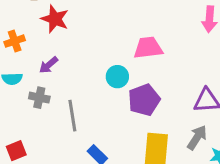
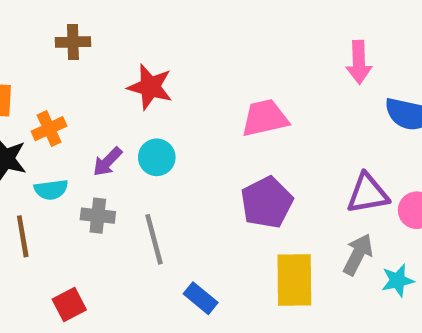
red star: (55, 19) -> (150, 87), moved
cyan circle: (117, 77) -> (157, 157), moved

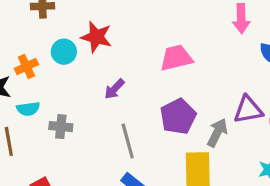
cyan circle: (157, 157) -> (64, 52), moved
purple arrow: (107, 162) -> (114, 89), moved
gray line: (154, 239) -> (128, 141), moved
gray arrow: (358, 254) -> (217, 133), moved

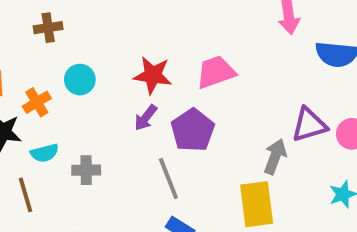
red star: (96, 37) -> (153, 75), moved
purple pentagon: (178, 116) -> (193, 130), moved

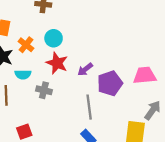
pink trapezoid: (216, 72) -> (145, 75), moved
red star: (153, 75) -> (57, 63), moved
orange cross: (37, 102) -> (26, 45), turned -35

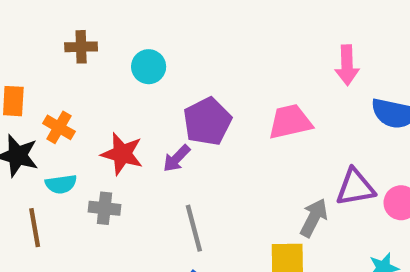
cyan circle: (54, 38) -> (149, 67), moved
pink trapezoid: (145, 75) -> (290, 122), moved
purple pentagon: (110, 83) -> (207, 121), moved

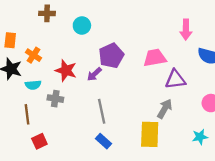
purple triangle: (355, 187) -> (175, 79), moved
brown line: (35, 228) -> (27, 114), moved

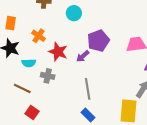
orange cross: (33, 55) -> (39, 36), moved
brown line: (27, 114) -> (22, 88), turned -60
red square: (39, 141) -> (32, 113), turned -32

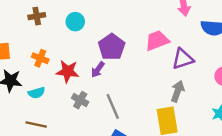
gray cross: (48, 76) -> (80, 100), moved, turned 32

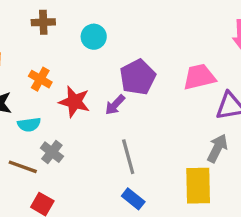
gray cross: (80, 100) -> (52, 152), moved

